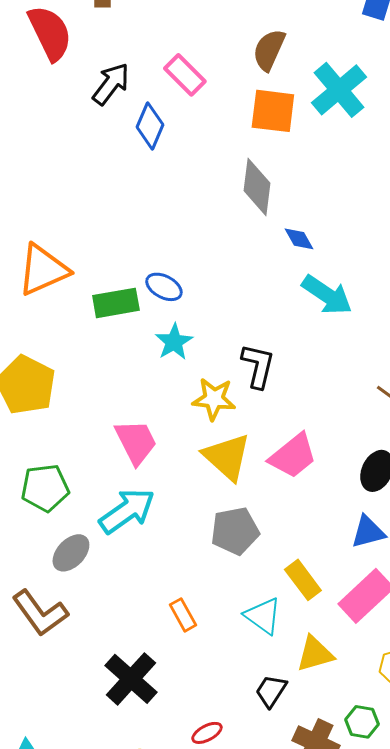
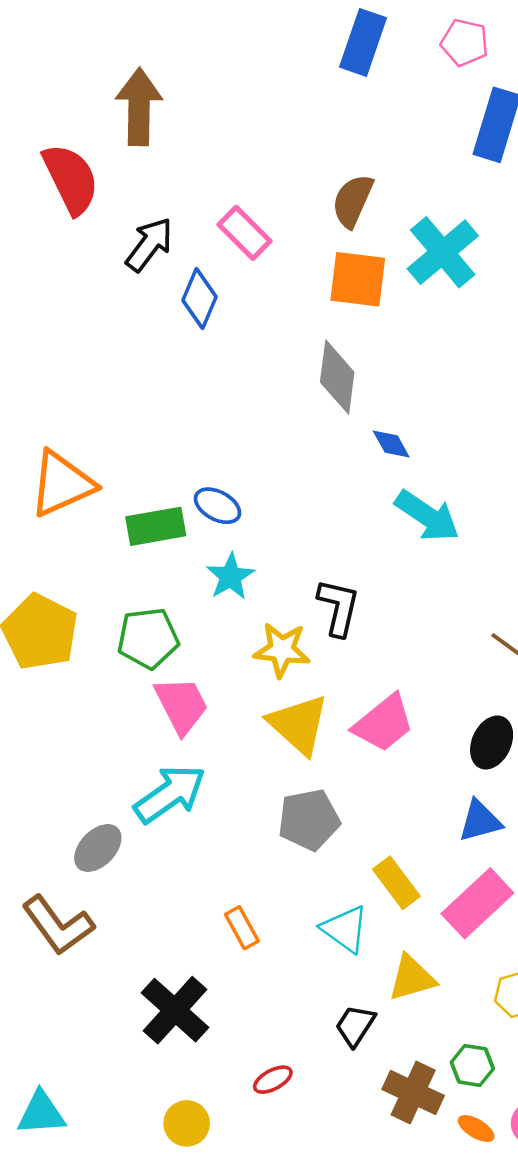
green pentagon: (45, 488) -> (148, 638), moved

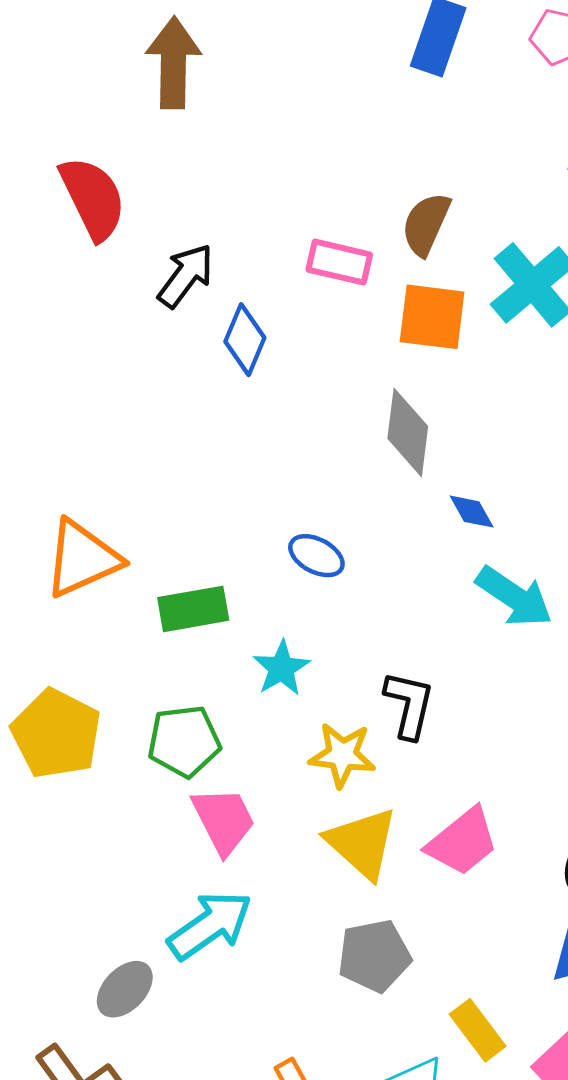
brown arrow: (139, 107) -> (173, 63), moved
pink rectangle: (245, 233) -> (339, 262), moved, turned -32
blue ellipse: (218, 506) -> (316, 556), moved

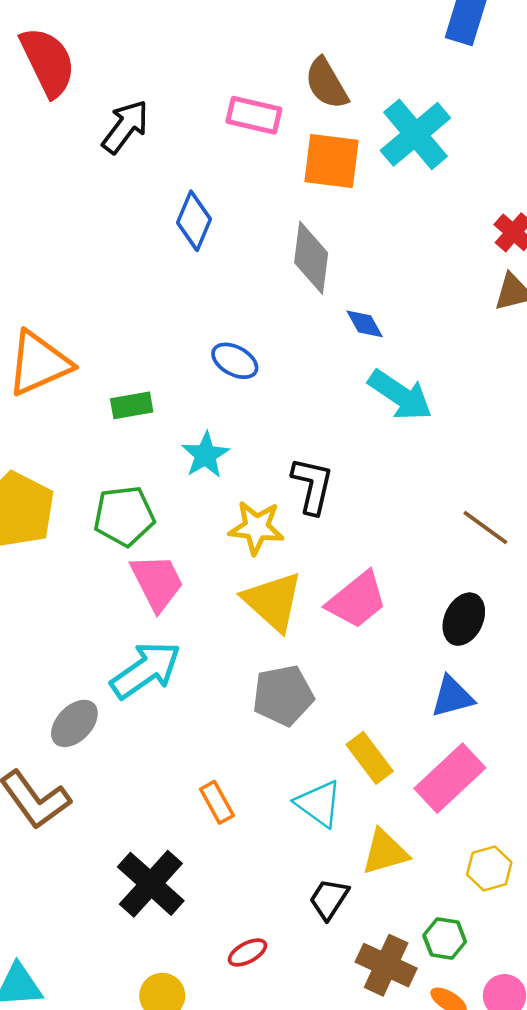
brown semicircle: (426, 224) -> (326, 83), turned -54
blue diamond: (245, 340) -> (194, 221), moved
green rectangle: (193, 609) -> (132, 405), size x0.7

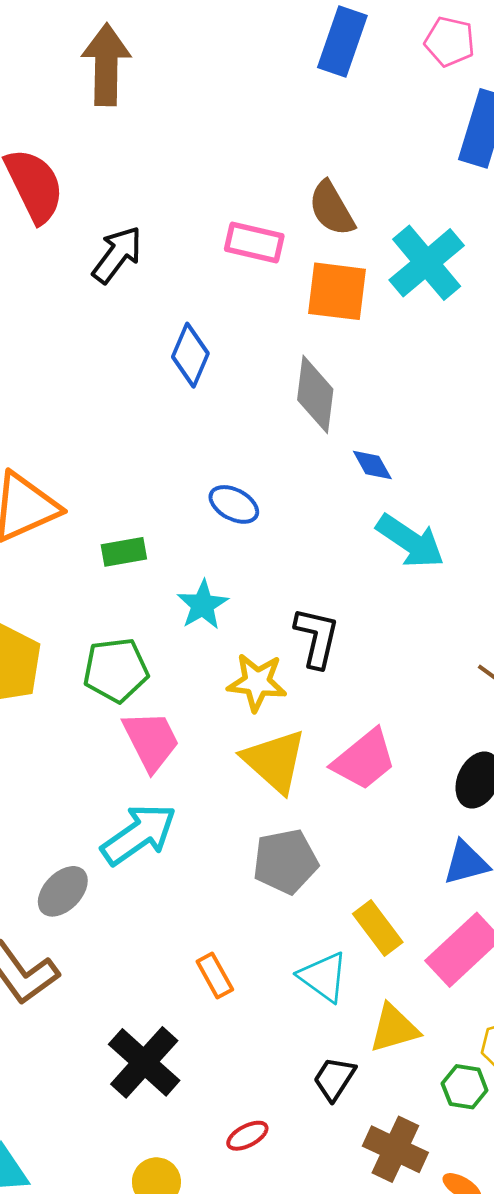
green hexagon: (445, 938) -> (465, 1087), moved

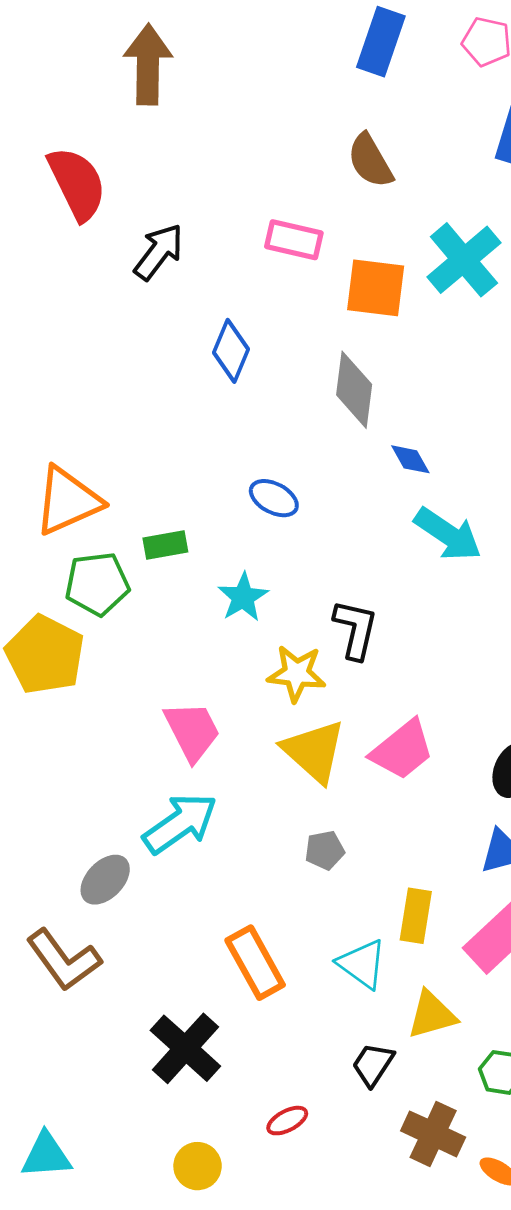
brown semicircle: (332, 209) -> (370, 161), moved
green pentagon: (116, 670) -> (97, 584), moved
gray pentagon: (285, 861) -> (325, 850), size x0.6
yellow rectangle: (378, 928) -> (416, 916), turned 46
orange rectangle: (215, 975) -> (255, 963), size x1.6

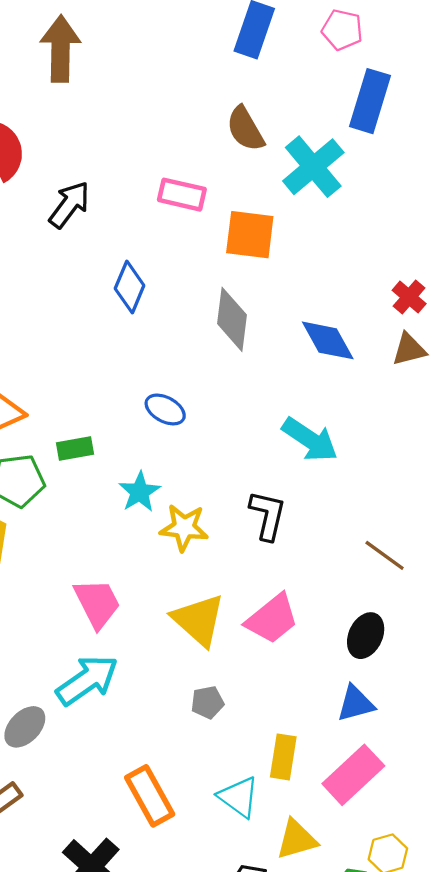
cyan cross: (464, 260) -> (313, 167), moved
blue diamond: (410, 459) -> (328, 340), moved, size x1.6
black L-shape: (355, 629) -> (268, 515), moved
yellow star: (297, 673) -> (184, 528), moved

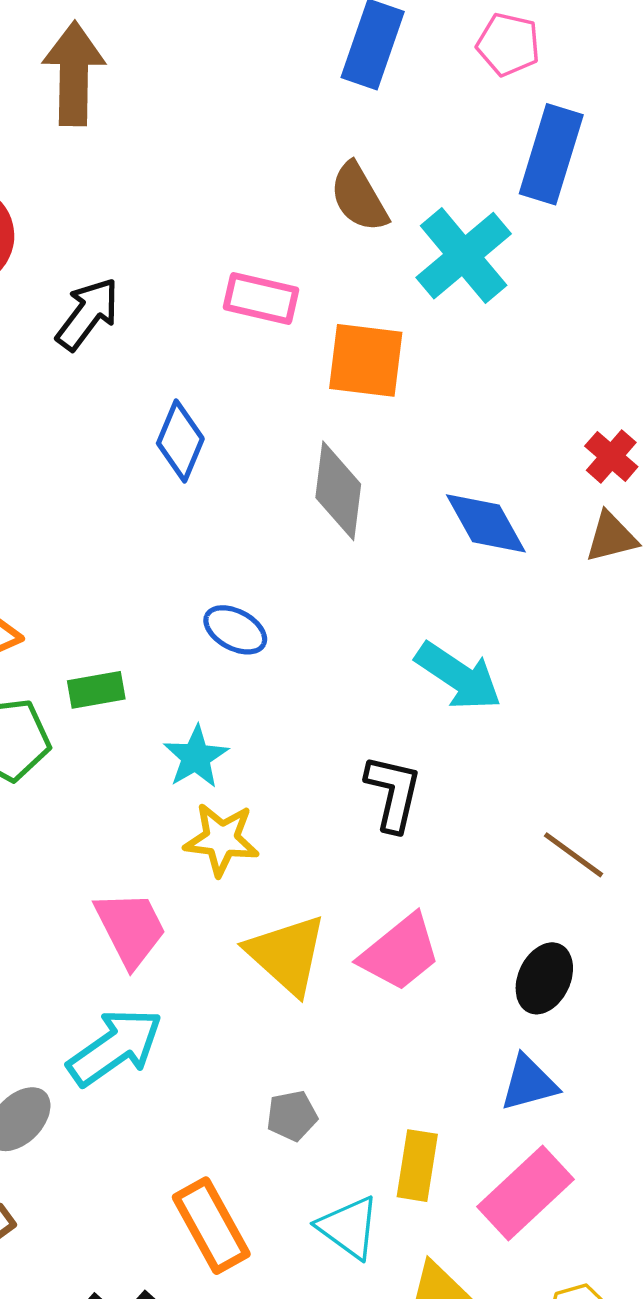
yellow star: (184, 528) -> (222, 839), moved
gray pentagon: (207, 702) -> (292, 1116), moved

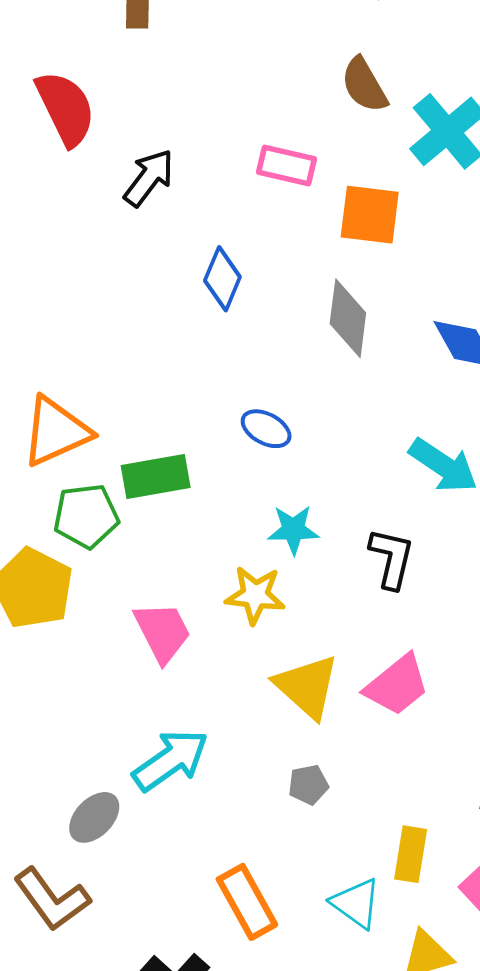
green rectangle: (96, 690) -> (156, 476), size x1.5
cyan star: (196, 757) -> (293, 530), moved, turned 30
pink trapezoid: (131, 929) -> (162, 632), moved
gray pentagon: (292, 1116) -> (308, 785), moved

